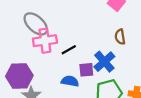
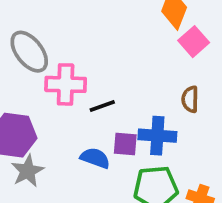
gray ellipse: (36, 24) -> (29, 52), moved
blue cross: (104, 62) -> (157, 136), turned 35

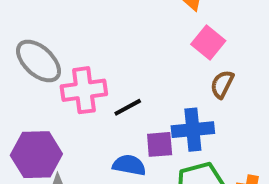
pink square: (194, 42) -> (208, 43), moved
brown semicircle: (190, 99) -> (222, 84), turned 35

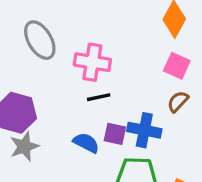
pink square: (208, 43) -> (177, 66), turned -32
pink cross: (84, 90) -> (92, 62), moved

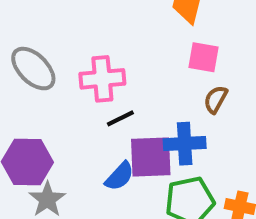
purple square: (115, 134) -> (151, 157), size x1.6
blue semicircle: (86, 143) -> (119, 176), turned 120

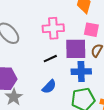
pink cross: (102, 79) -> (53, 28), moved
purple square: (151, 157) -> (76, 49), moved

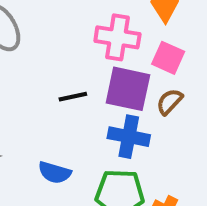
pink cross: (53, 28) -> (117, 37), moved
blue semicircle: (49, 87) -> (55, 173), moved, turned 49

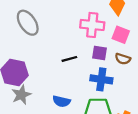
purple square: (128, 89) -> (100, 53), size x0.6
brown semicircle: (169, 102) -> (123, 59), turned -112

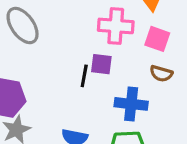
purple square: (100, 53) -> (101, 64), moved
black line: (69, 59) -> (84, 76), turned -63

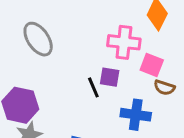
pink square: (157, 39) -> (152, 65), moved
black line: (84, 76) -> (93, 87), turned -35

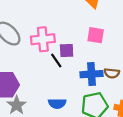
pink cross: (124, 42) -> (43, 39), moved
brown semicircle: (164, 88) -> (112, 73), moved

